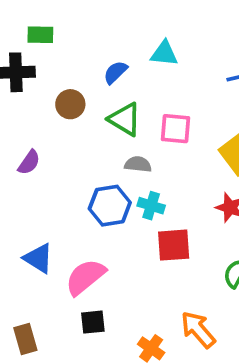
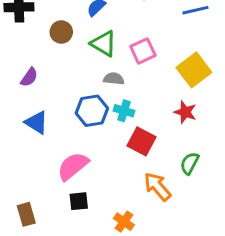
pink square: (175, 129) -> (143, 51), turned -30
red square: (174, 245) -> (141, 141), turned 32
blue triangle: (38, 258) -> (36, 122), moved
orange arrow: (198, 330) -> (158, 187), moved

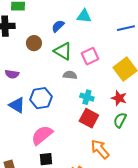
purple semicircle: (29, 77) -> (12, 74), turned 64
blue hexagon: (92, 111) -> (41, 98), moved
cyan cross: (124, 111) -> (87, 97), moved
green semicircle: (190, 163) -> (120, 120), moved

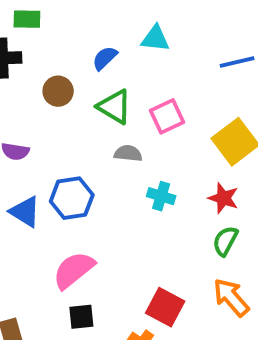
red square: (89, 118) -> (165, 307), moved
orange arrow: (100, 149) -> (231, 297), moved

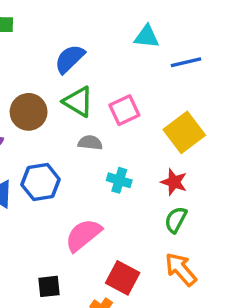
cyan triangle: (155, 39) -> (147, 37), moved
blue semicircle: (105, 58) -> (70, 59), size x1.4
brown circle: (58, 91) -> (29, 112), moved, size x1.4
pink semicircle: (74, 270) -> (83, 235), moved

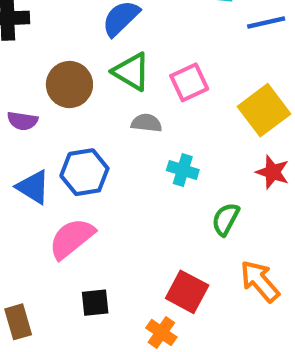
red star: (174, 182) -> (273, 172), moved
green semicircle: (176, 220) -> (226, 219), moved
pink semicircle: (83, 235) -> (72, 238), moved

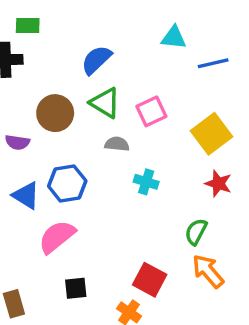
green semicircle: (226, 219) -> (196, 232), moved

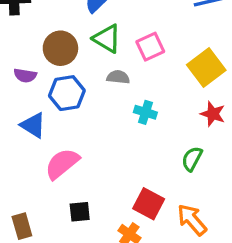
blue hexagon: (67, 184) -> (67, 93), moved
orange arrow: (208, 271) -> (192, 220), moved

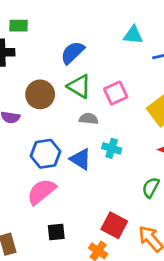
blue hexagon: (67, 93) -> (45, 154), moved
blue triangle: (33, 125) -> (81, 159), moved

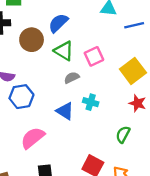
brown circle: (40, 94) -> (32, 40), moved
gray semicircle: (89, 119) -> (72, 78), turned -32
blue hexagon: (45, 154) -> (21, 97), moved

